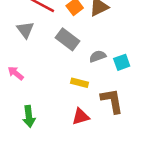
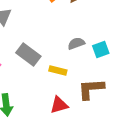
gray rectangle: (67, 39) -> (28, 55), moved
brown L-shape: (112, 101) -> (91, 89), turned -84

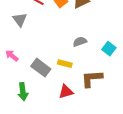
cyan square: (101, 50) -> (109, 49), moved, turned -32
gray rectangle: (28, 55) -> (41, 68), moved

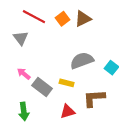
gray semicircle: (80, 42) -> (82, 60), size x1.6
pink arrow: (12, 56) -> (24, 74), moved

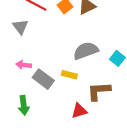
pink arrow: (24, 74) -> (24, 65), turned -32
red triangle: (68, 111) -> (79, 111), moved

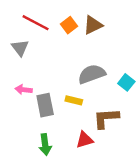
gray rectangle: (43, 79) -> (45, 105), turned 42
green arrow: (24, 105) -> (45, 145), moved

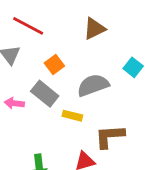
orange square: (69, 25) -> (54, 65), moved
cyan square: (126, 82) -> (133, 67), moved
gray rectangle: (45, 105) -> (45, 94), moved, turned -40

